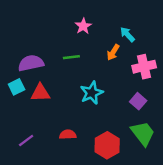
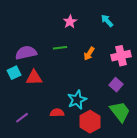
cyan arrow: (127, 34) -> (107, 21), moved
orange arrow: (113, 52) -> (89, 54), moved
cyan star: (92, 93) -> (77, 100), moved

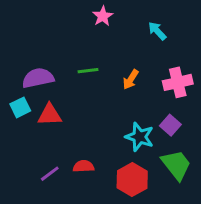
pink star: (70, 22) -> (103, 16), moved
cyan star: (77, 100) -> (139, 137), moved, turned -30
purple line: (22, 118) -> (50, 174), moved

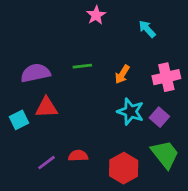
cyan square: (20, 107) -> (19, 120), moved
cyan star: (139, 137) -> (131, 112), moved

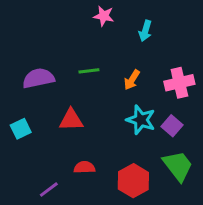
pink star: (96, 15) -> (104, 16), turned -30
cyan arrow: (147, 29) -> (145, 31), moved, turned -120
red triangle: (46, 107) -> (71, 120), moved
purple line: (46, 163) -> (49, 190), moved

